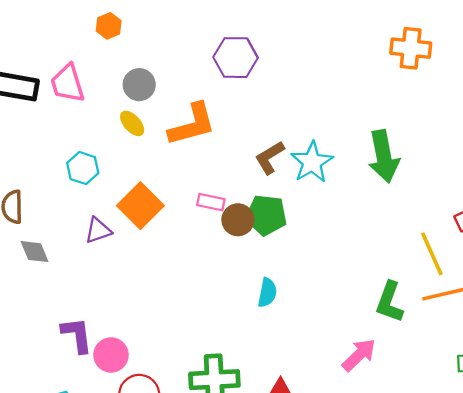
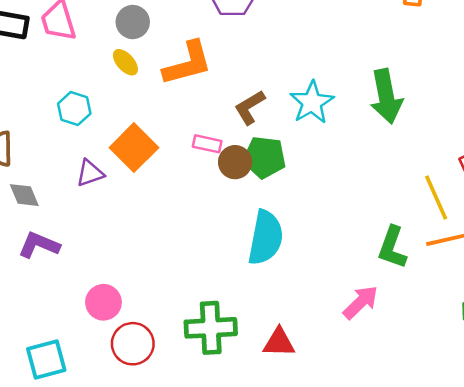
brown L-shape: (270, 157) -> (250, 107), moved
cyan semicircle: (267, 293) -> (266, 238), size x1.8
purple L-shape: (77, 335) -> (39, 245), moved, turned -60

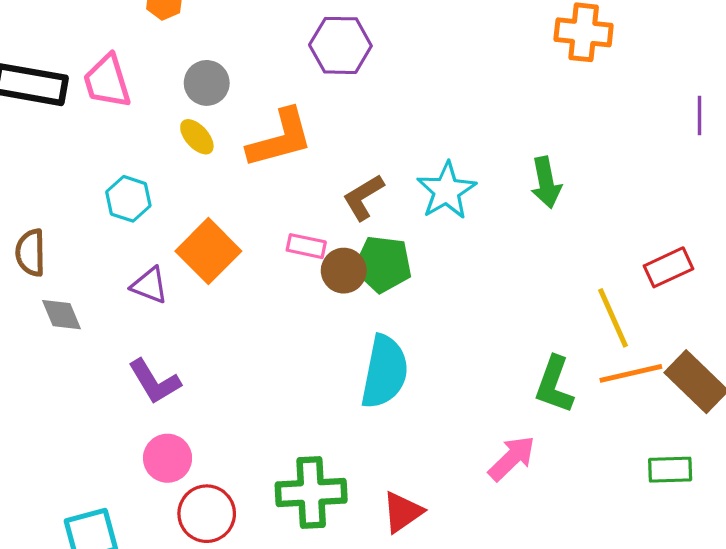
green arrow: (386, 96) -> (546, 182), size x0.7
purple triangle: (90, 173) -> (150, 285), turned 40
purple L-shape: (39, 245) -> (154, 382), moved, turned -144
red triangle: (279, 342) -> (402, 512), turned -36

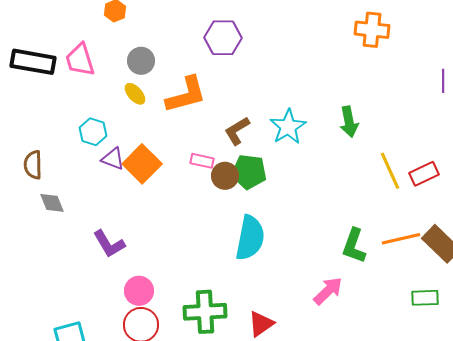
purple triangle: (150, 285) -> (113, 159), moved
yellow line: (613, 318) -> (390, 171), moved
pink circle: (168, 458) -> (139, 291), moved

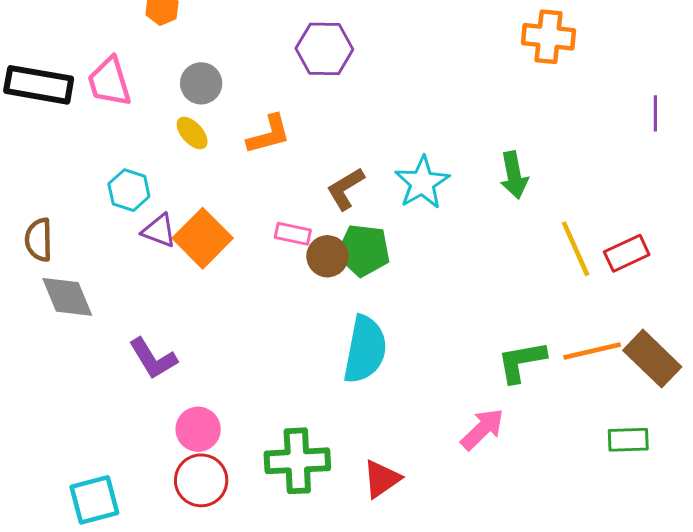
orange L-shape: (186, 95) -> (269, 134), size x0.7
gray diamond: (52, 203) -> (67, 297), size x1.4
green L-shape: (354, 246) -> (521, 362), turned 60

